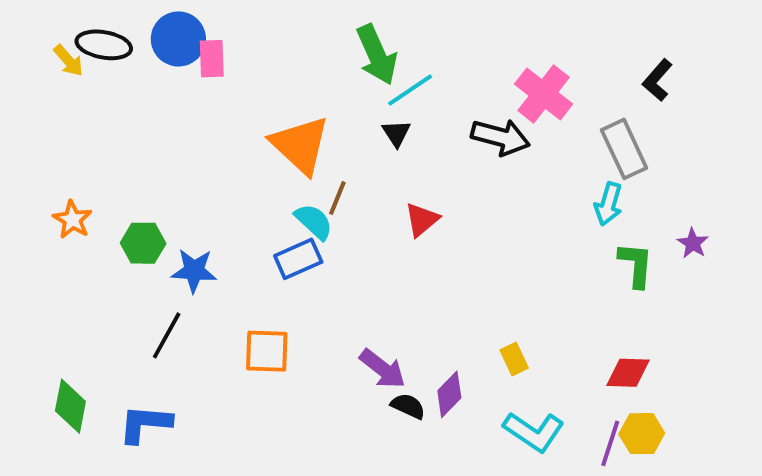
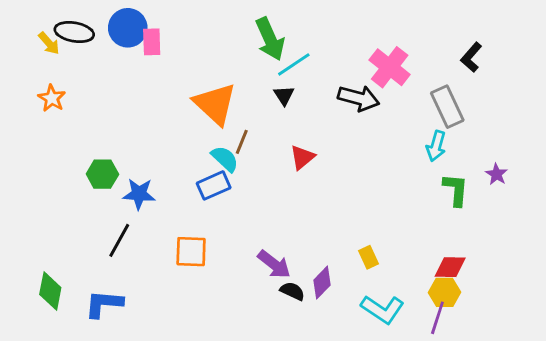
orange star: (72, 220) -> (52, 98), moved
yellow hexagon: (642, 434) -> (444, 292), moved

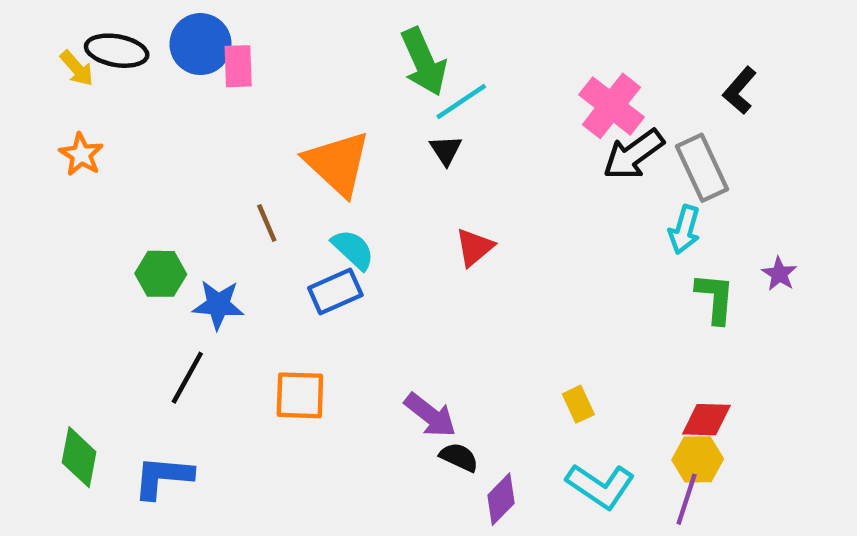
black arrow: (359, 98) -> (634, 155), moved, turned 129
brown line: (242, 142) -> (267, 223), moved, turned -45
purple diamond: (322, 283) -> (501, 499), moved

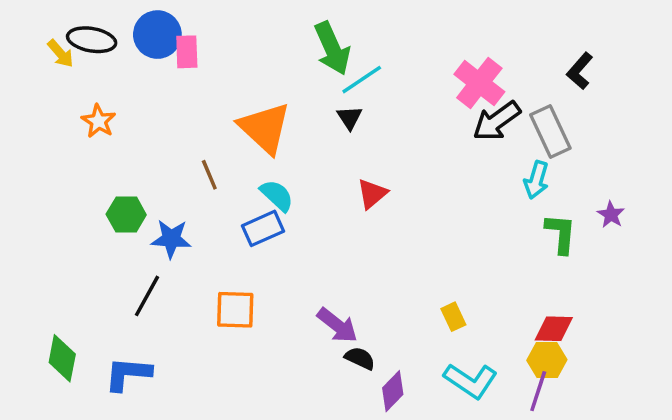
orange star: (81, 155) -> (99, 121), moved

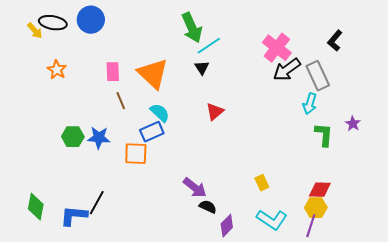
pink rectangle: (187, 52) -> (113, 72), moved
green hexagon: (126, 215) -> (73, 137), moved
black line: (147, 296) -> (97, 203), moved
orange square: (235, 310) -> (136, 154), moved

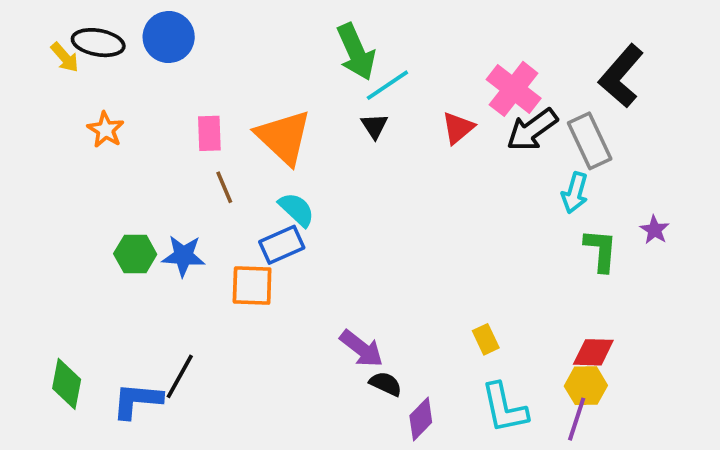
black L-shape: (335, 41) -> (621, 76), size x1.6
red triangle: (215, 112) -> (458, 128), moved
cyan L-shape: (272, 220) -> (504, 408), turned 44

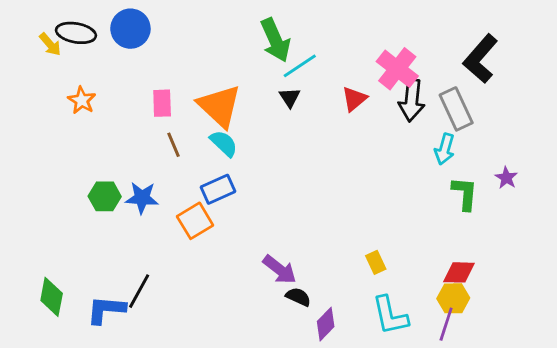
black arrow: (532, 130) -> (412, 100), turned -48
cyan semicircle: (297, 209) -> (224, 143), moved
orange square: (252, 286) -> (195, 221), turned -33

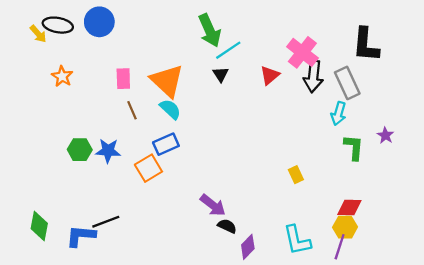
black L-shape: (480, 59) -> (366, 45), turned -36
yellow rectangle: (376, 262) -> (296, 175), moved
black line: (139, 291) -> (106, 222), turned 40

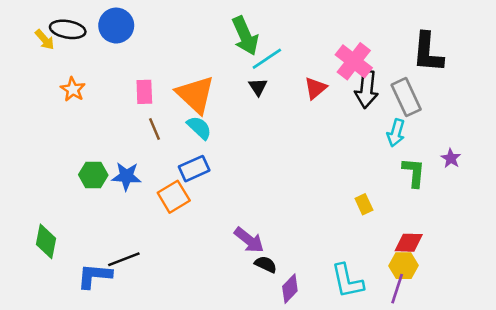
yellow rectangle: (296, 175) -> (364, 204), moved
green diamond: (39, 226) -> (46, 241), moved

